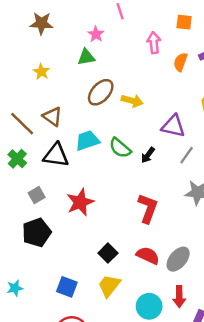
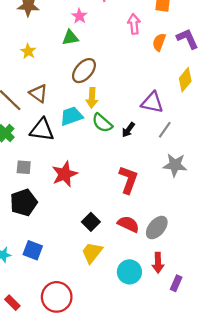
yellow arrow: (132, 101) -> (92, 98), moved, turned 78
gray square: (37, 195) -> (24, 167), turned 35
blue square: (67, 287) -> (33, 250), moved

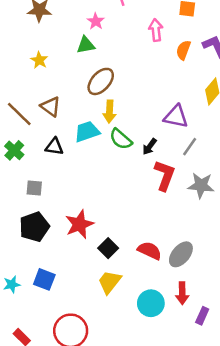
black triangle: (42, 130) -> (54, 147), size x0.7
red star: (65, 174) -> (79, 224), moved
red L-shape: (128, 180) -> (165, 175), moved

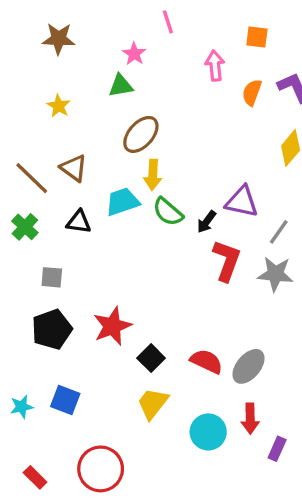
purple triangle: (176, 117) -> (242, 202), moved
gray line: (190, 147) -> (279, 232), moved

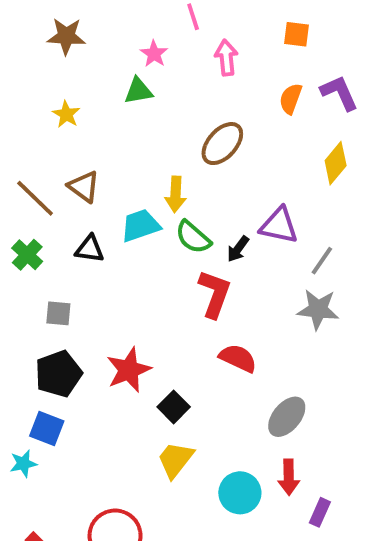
pink arrow: (215, 66) -> (226, 58), moved
brown ellipse: (141, 134) -> (222, 144), moved
red L-shape: (227, 261) -> (215, 294), moved
red semicircle: (206, 361) -> (238, 358), moved
blue square: (65, 400) -> (47, 428), moved

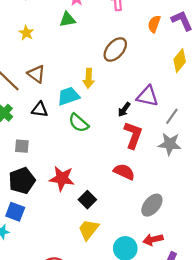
green semicircle: (193, 237) -> (79, 123), moved
red L-shape: (215, 294) -> (133, 135), moved
red star: (129, 370) -> (62, 178), turned 30
red arrow: (289, 477) -> (153, 240), turned 78

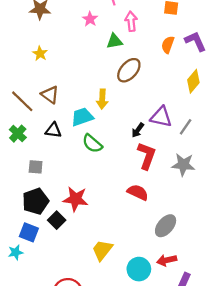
green triangle: (67, 19) -> (114, 41), moved
gray line: (172, 116) -> (186, 127), moved
black square: (87, 200) -> (57, 220), moved

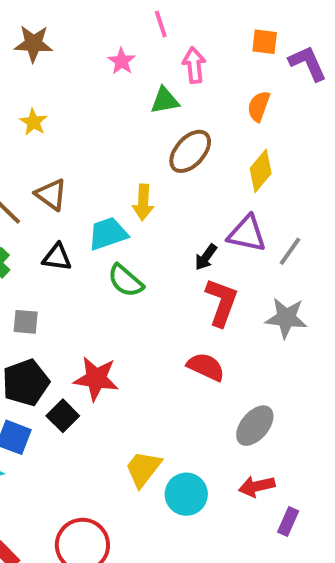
purple L-shape: (196, 41) -> (308, 63), moved
yellow diamond: (193, 81) -> (261, 171), moved
cyan circle: (139, 269) -> (186, 494), moved

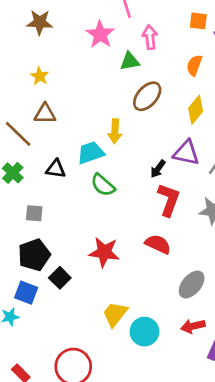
pink star: (122, 61) -> (100, 34), size x1.5
brown triangle: (51, 194) -> (45, 114), moved, turned -35
red star: (96, 379) -> (104, 252), moved

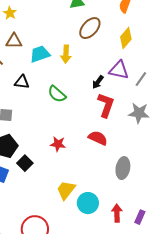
cyan trapezoid: (91, 153) -> (40, 54), moved
red star: (104, 252) -> (58, 144), size x0.7
gray ellipse: (192, 285) -> (123, 168), turned -30
red arrow: (193, 326) -> (117, 213), moved, turned 102

